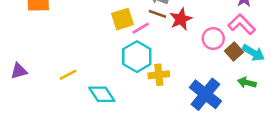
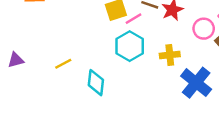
yellow cross: (159, 75) -> (170, 55), moved
cyan diamond: (102, 94) -> (96, 83), turned 40

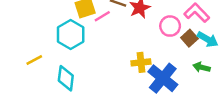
cyan hexagon: (130, 46) -> (71, 35), moved
yellow cross: (170, 55) -> (141, 62), moved

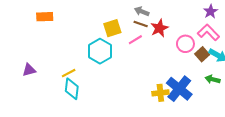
pink line: (102, 16) -> (135, 40), moved
yellow cross: (141, 62) -> (160, 93), moved
cyan diamond: (66, 78) -> (72, 89), moved

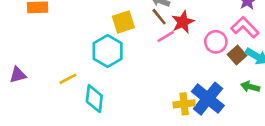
brown line: (141, 24) -> (159, 17), turned 32
pink line: (135, 40) -> (166, 37), moved
cyan diamond: (72, 89) -> (94, 99), moved

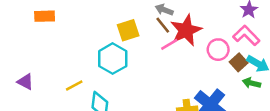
red star: (183, 22) -> (186, 30), size x1.4
purple triangle: (18, 75) -> (25, 82), turned 42
green arrow: (250, 87) -> (251, 83), moved

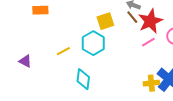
pink line: (169, 44) -> (148, 42), moved
yellow line: (74, 86) -> (63, 51), moved

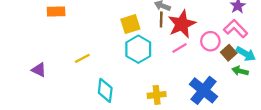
brown line: (132, 17) -> (161, 19), turned 40
cyan hexagon: (93, 43) -> (138, 49), moved
yellow cross: (151, 83) -> (157, 95), moved

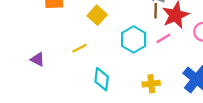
yellow square: (130, 24) -> (97, 15), moved, turned -30
pink line: (180, 48) -> (163, 38), moved

